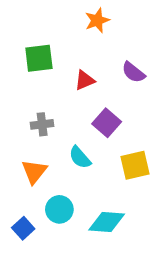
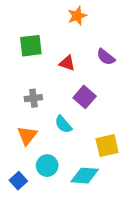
red triangle: (85, 80) -> (67, 63), turned 42
yellow square: (135, 165) -> (107, 146), moved

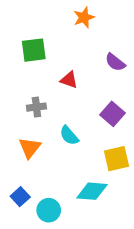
red triangle: (67, 63) -> (69, 80), moved
purple square: (85, 97) -> (112, 114), moved
cyan circle: (47, 166) -> (49, 210), moved

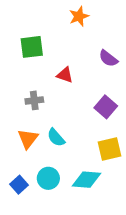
cyan semicircle: (69, 136) -> (56, 137), moved
cyan circle: (49, 210) -> (48, 178), moved

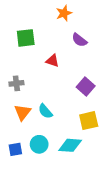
purple semicircle: (108, 58) -> (79, 40), moved
gray cross: (34, 100) -> (16, 83), moved
blue square: (19, 185) -> (15, 149), turned 32

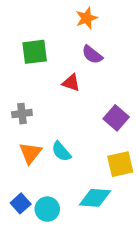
purple semicircle: (79, 40) -> (92, 55), moved
cyan circle: (39, 144) -> (47, 209), moved
blue square: (15, 149) -> (21, 203), turned -32

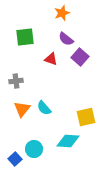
purple square: (116, 118) -> (80, 57), moved
blue square: (21, 203) -> (15, 159), moved

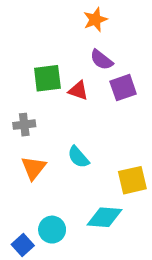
green square: (25, 37) -> (47, 78), moved
purple square: (80, 57) -> (123, 88), turned 30
cyan semicircle: (44, 108) -> (78, 157), moved

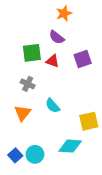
purple semicircle: (101, 60) -> (57, 37), moved
gray cross: (24, 125) -> (28, 84), moved, turned 32
blue square: (23, 245) -> (15, 155), moved

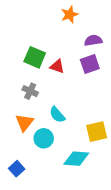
purple semicircle: (57, 37) -> (93, 40), moved, turned 133
green square: (32, 53) -> (35, 57), turned 30
cyan circle: (35, 154) -> (44, 138), moved

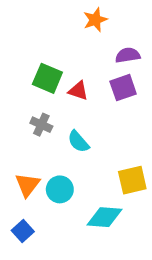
cyan semicircle: (57, 115) -> (78, 142), moved
orange triangle: (25, 123) -> (27, 185), moved

